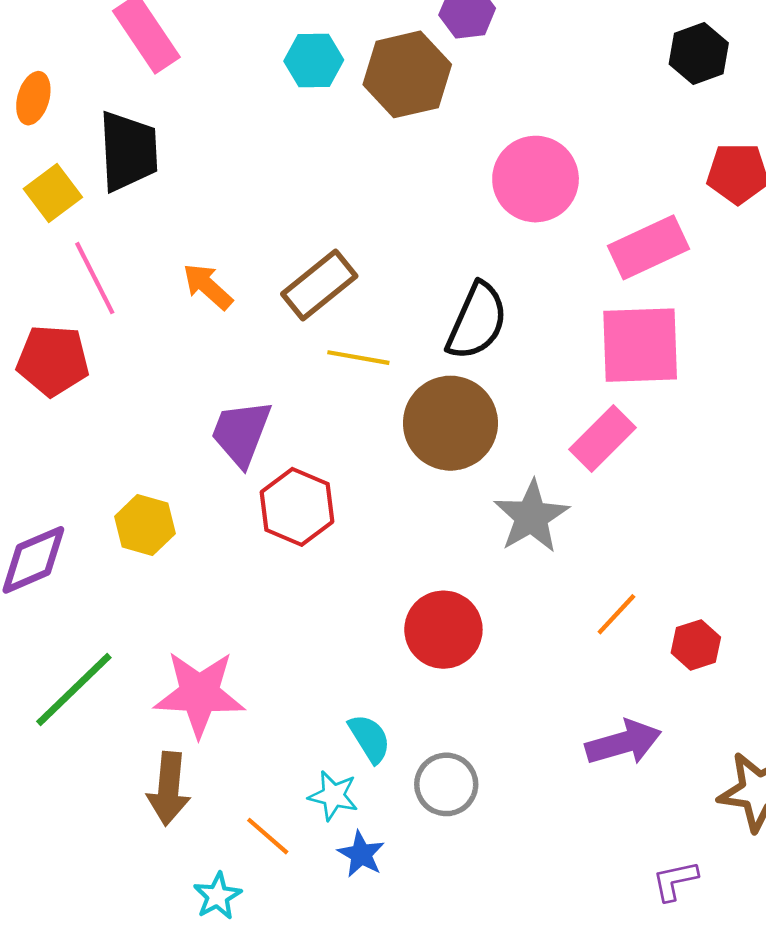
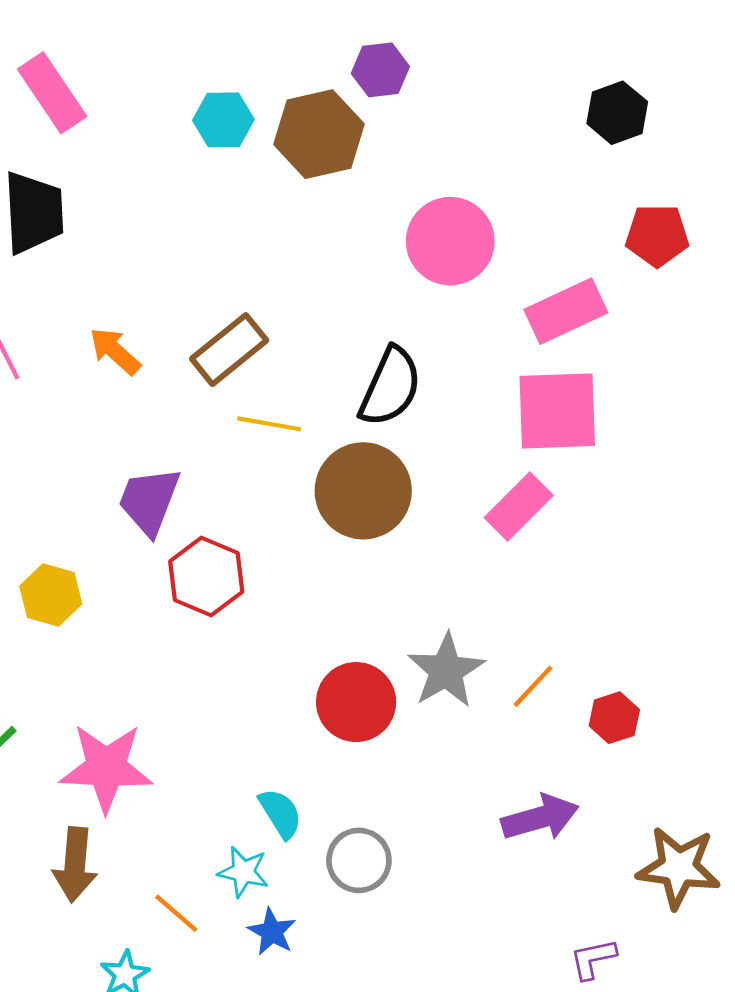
gray star: (531, 517) -> (446, 671), moved

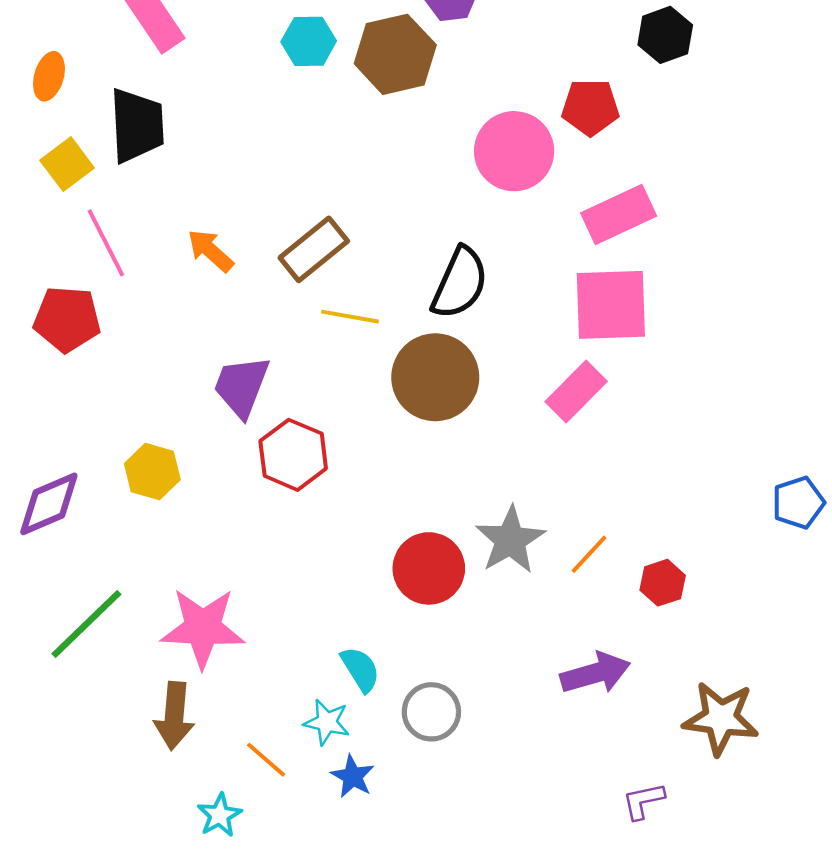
red pentagon: (657, 235) -> (590, 107), moved

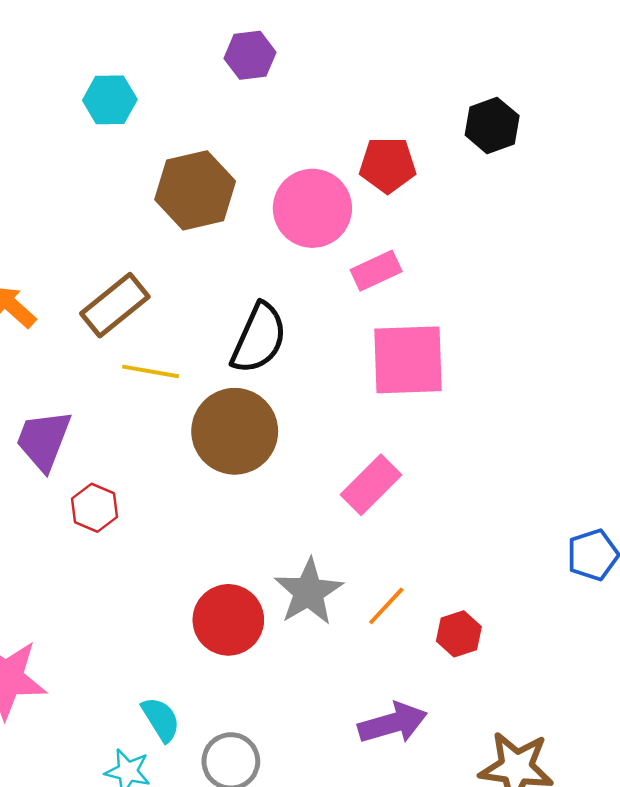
black hexagon: (665, 35) -> (492, 125), moved
brown hexagon: (395, 54) -> (195, 190), moved
pink rectangle: (619, 214) -> (376, 271), moved, size x0.7
pink rectangle: (576, 391) -> (371, 485), moved
red hexagon: (293, 455) -> (95, 508), size x0.7

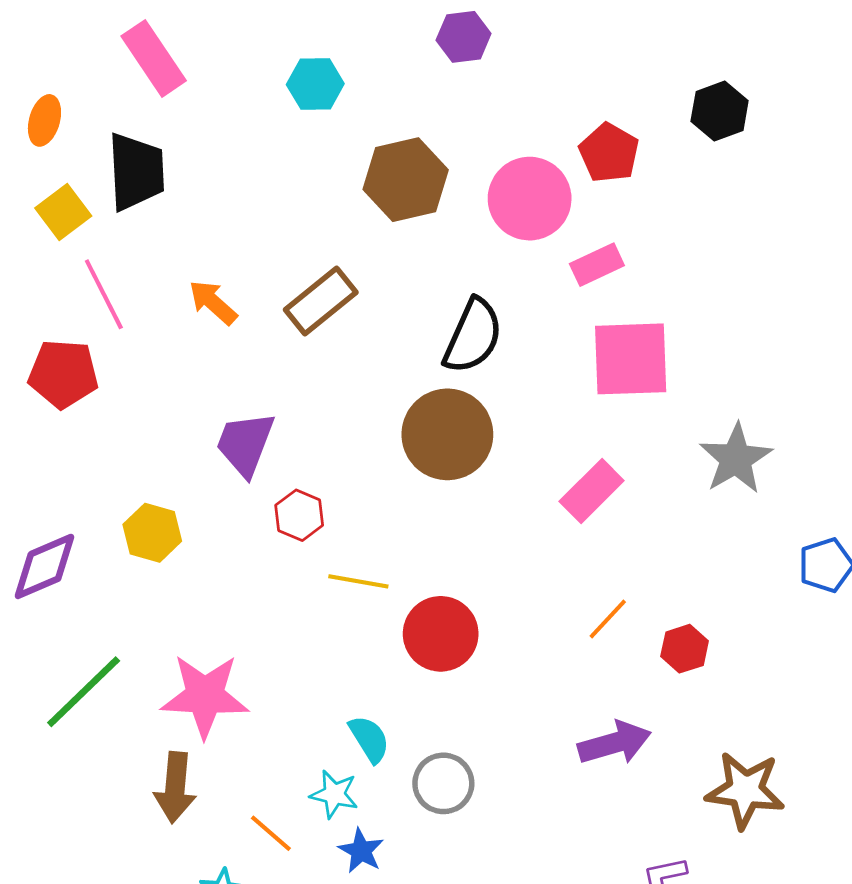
red pentagon: (388, 165) -> (609, 153), turned 30
yellow line: (151, 371) -> (358, 581), moved
gray star: (309, 592) -> (736, 459), moved

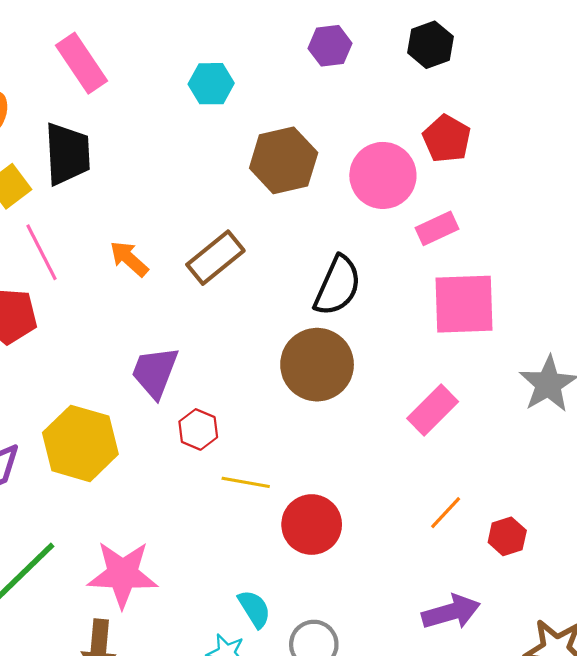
black hexagon: (720, 111) -> (431, 45), moved
yellow hexagon: (152, 533) -> (80, 443), size x1.6

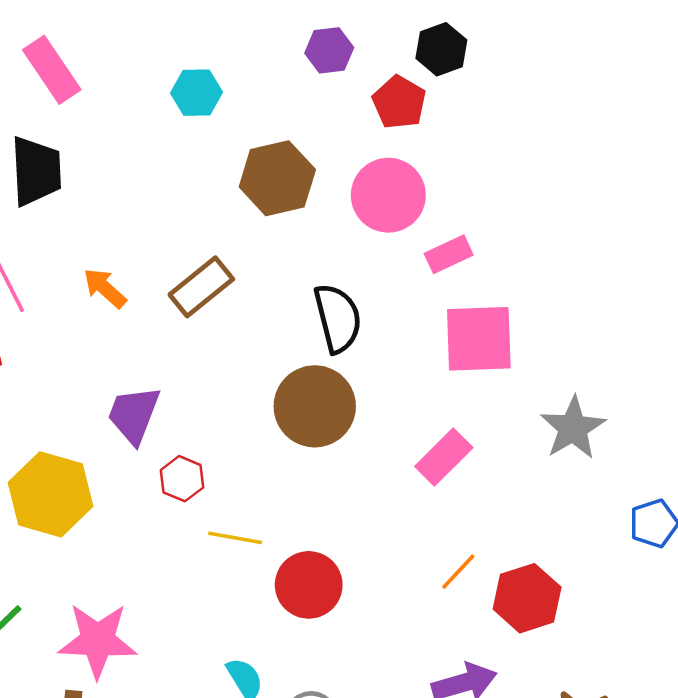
red pentagon: (447, 139) -> (399, 102), moved
black semicircle: (338, 286) -> (338, 318), turned -38
red hexagon: (507, 536) -> (527, 598), size x1.6

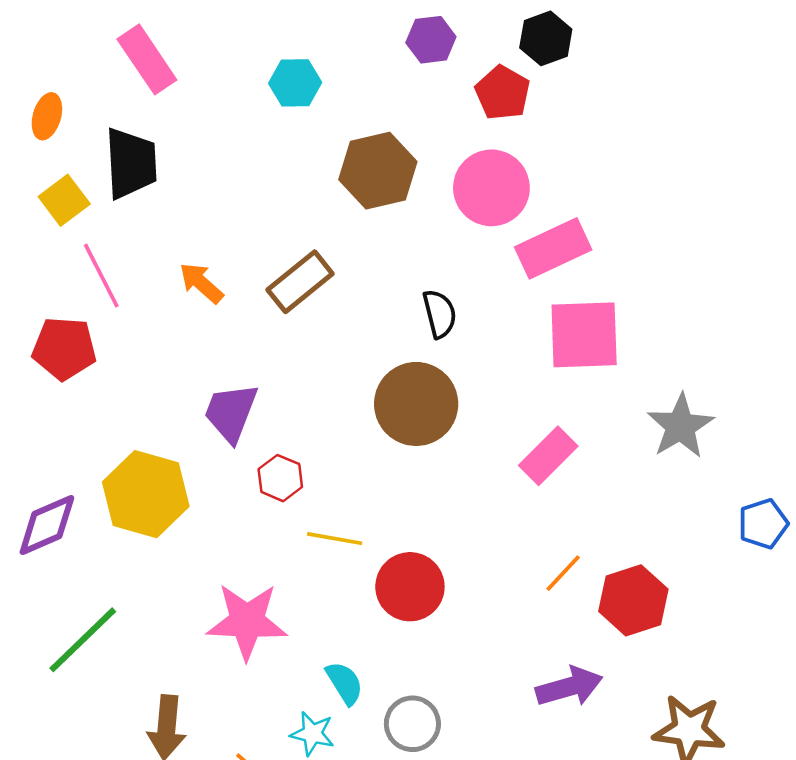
pink rectangle: (449, 254) -> (553, 248), size x1.5
black semicircle: (338, 318) -> (440, 314), size x0.7
pink star: (98, 640) -> (247, 621), moved

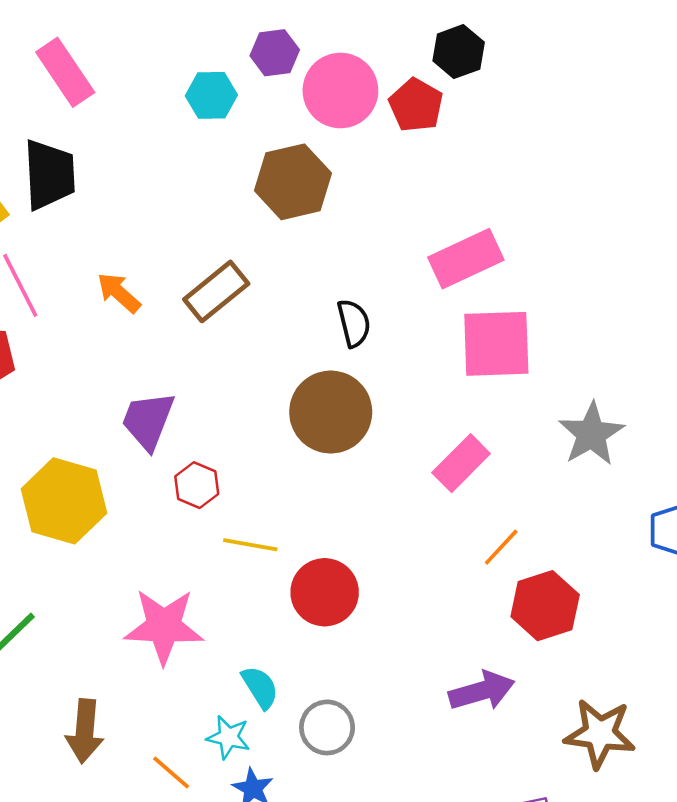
purple hexagon: (431, 40) -> (275, 53), moved
pink circle: (491, 188) -> (340, 91), moved
orange line: (563, 573) -> (501, 547), moved

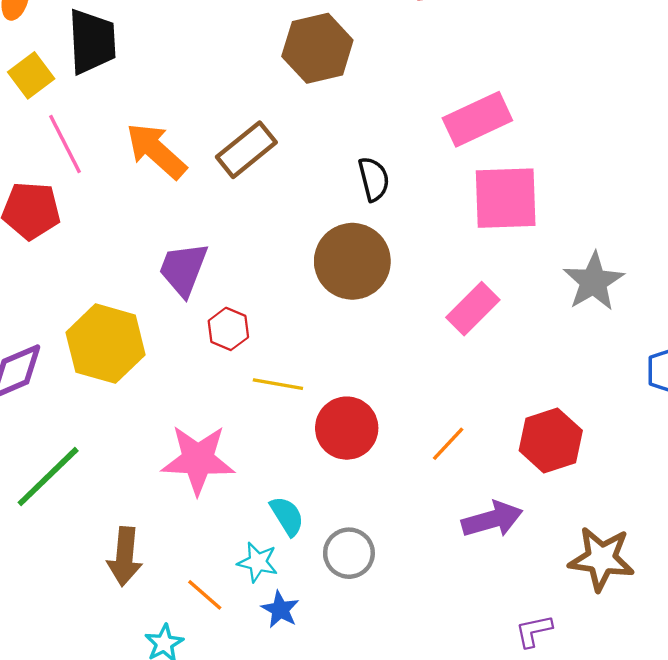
orange arrow: (119, 293) -> (156, 151), size x1.5
orange line: (501, 547) -> (448, 444), moved

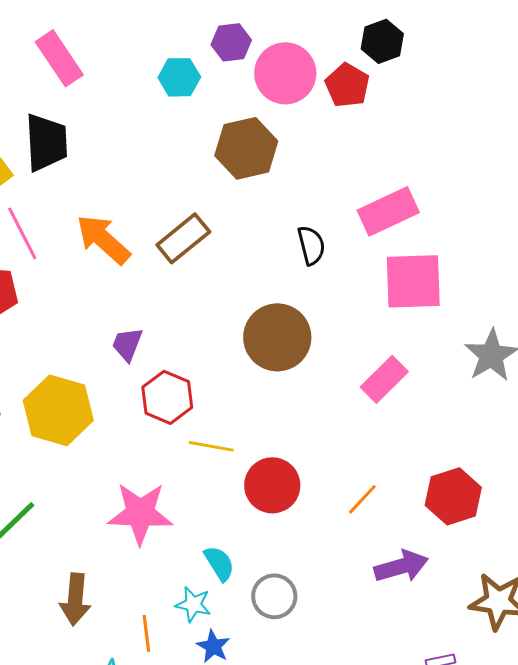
black semicircle: (374, 179) -> (311, 245), moved
purple trapezoid: (183, 269) -> (127, 344), size x0.7
red hexagon: (228, 329) -> (167, 397), size x1.4
orange line: (205, 595) -> (146, 633), turned 42

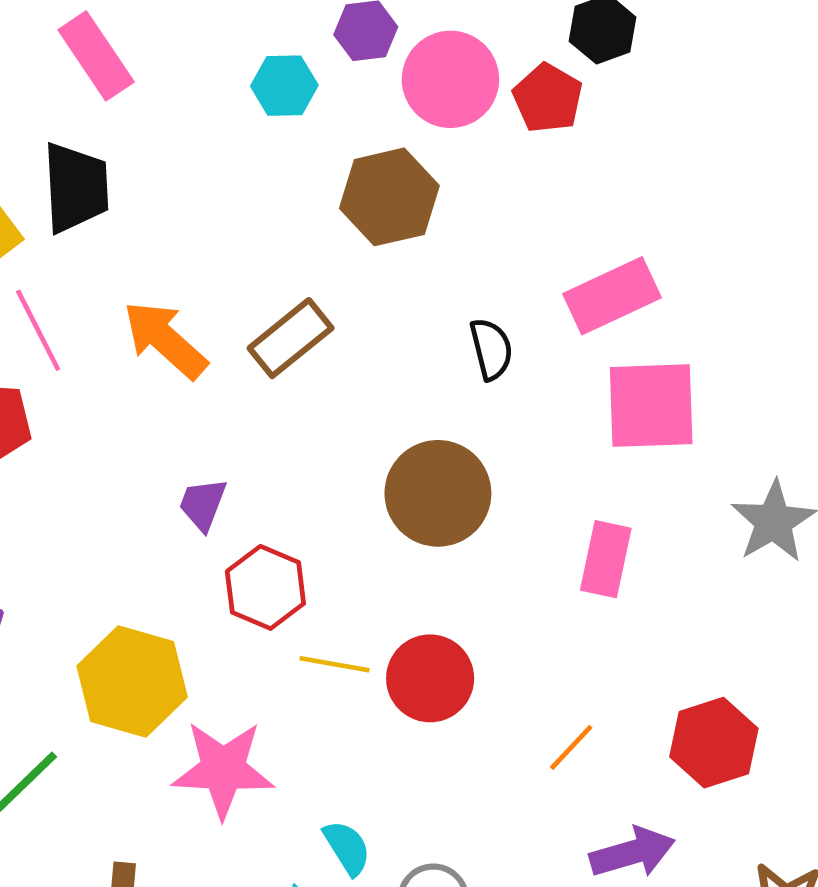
pink rectangle: (384, 379) -> (606, 559), turned -33
yellow hexagon: (58, 410) -> (132, 682), moved
red circle: (272, 485) -> (430, 678), moved

